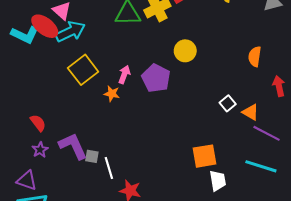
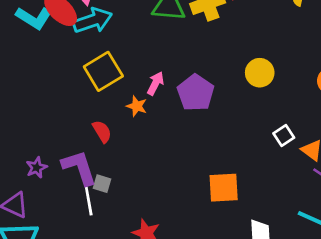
yellow circle: (185, 51) -> (260, 73), moved
red semicircle: (38, 123) -> (102, 131), moved
orange square: (204, 156) -> (224, 188), moved
white line: (109, 168) -> (89, 201), moved

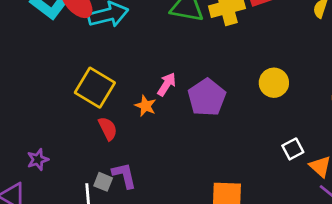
yellow square: (103, 71) -> (95, 88), moved, turned -33
purple L-shape: (79, 168) -> (124, 175), moved, size x0.7

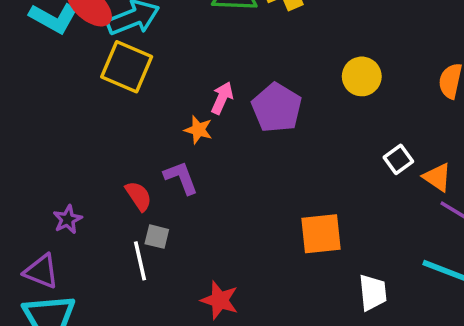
yellow square: (95, 88) -> (127, 67), moved
red semicircle: (108, 129) -> (139, 196), moved
purple L-shape: (124, 175) -> (181, 178), moved

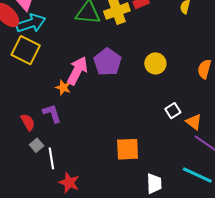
pink arrow: (222, 98) -> (77, 71), size x1.6
purple pentagon: (277, 108) -> (107, 62), moved
gray square: (157, 237) -> (37, 145), turned 32
white line: (140, 261) -> (51, 158), moved

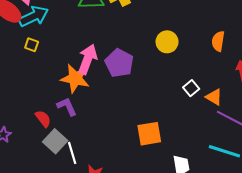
yellow square: (26, 50) -> (32, 45), size x0.5
purple pentagon: (107, 62) -> (119, 63), moved
orange star: (63, 88) -> (75, 78), size x1.8
gray square: (37, 145) -> (55, 141), size x1.6

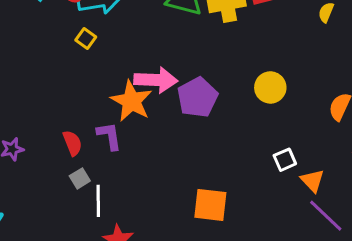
pink arrow: (88, 59) -> (156, 80), turned 56
gray square: (55, 141) -> (80, 178), size x0.6

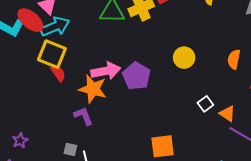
yellow square: (86, 38) -> (52, 54), size x2.0
red semicircle: (72, 143) -> (58, 73), moved
gray square: (80, 178) -> (70, 149), turned -32

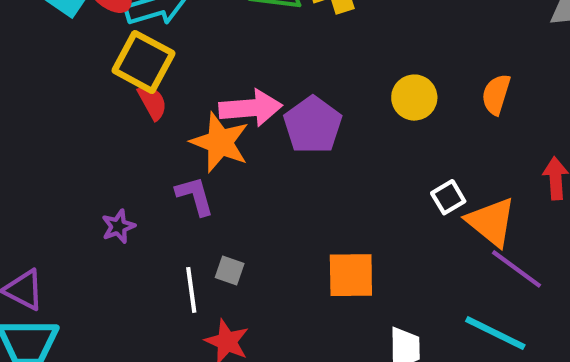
orange semicircle: (234, 59) -> (496, 94), moved
orange triangle: (227, 114) -> (491, 222), size x1.5
purple star: (20, 141) -> (118, 226), moved
gray square: (70, 149) -> (230, 270), moved

